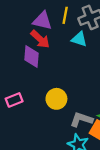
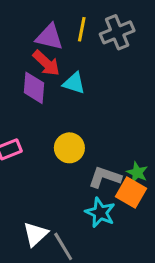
cyan triangle: (79, 39) -> (74, 83), moved

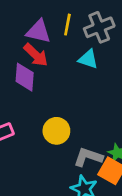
cyan triangle: (74, 83) -> (88, 59), moved

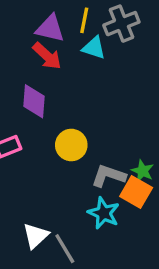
cyan triangle: (88, 59) -> (94, 48), moved
purple diamond: (25, 77) -> (34, 101), moved

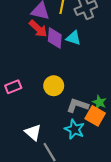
cyan triangle: (94, 48) -> (73, 38), moved
purple diamond: (34, 101) -> (55, 38), moved
white triangle: (36, 236) -> (33, 132), moved, turned -36

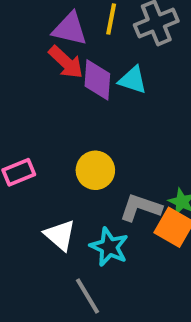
cyan star: (74, 129) -> (109, 247), moved
white triangle: (33, 132) -> (60, 235), moved

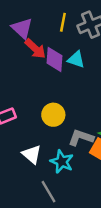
purple triangle: (70, 29) -> (22, 28), moved, turned 30

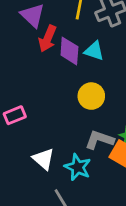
red arrow: (35, 49) -> (48, 39), turned 70
yellow circle: (53, 115) -> (91, 96), moved

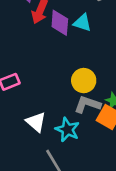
yellow circle: (91, 96) -> (84, 81), moved

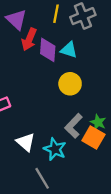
yellow circle: (84, 81) -> (70, 84), moved
gray L-shape: (87, 104) -> (74, 126), turned -65

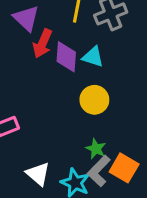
green star: (98, 122) -> (96, 149), moved
gray L-shape: (74, 126) -> (99, 171), moved

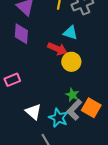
red arrow: (42, 43) -> (57, 49), moved, turned -90
purple diamond: (66, 57) -> (21, 34), moved

